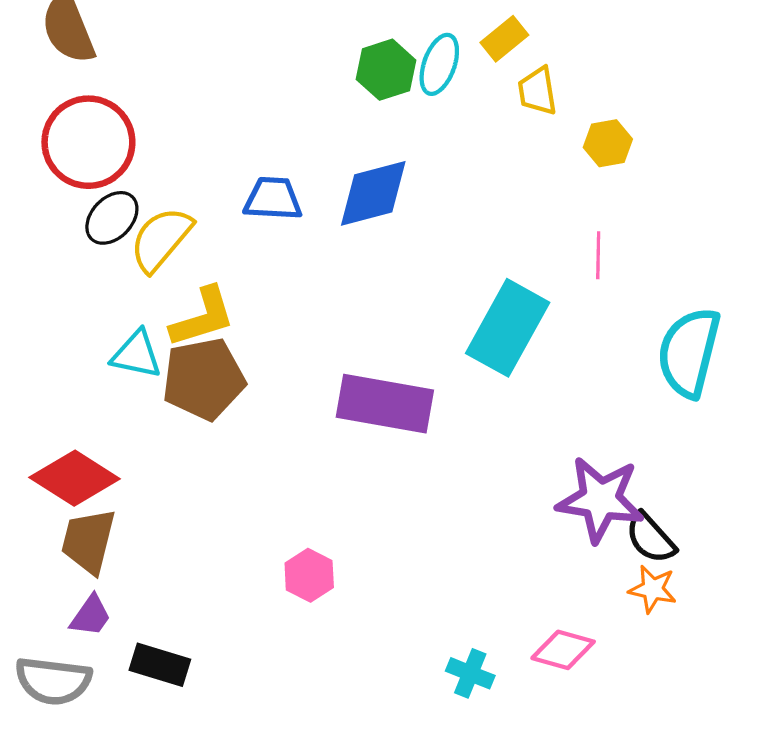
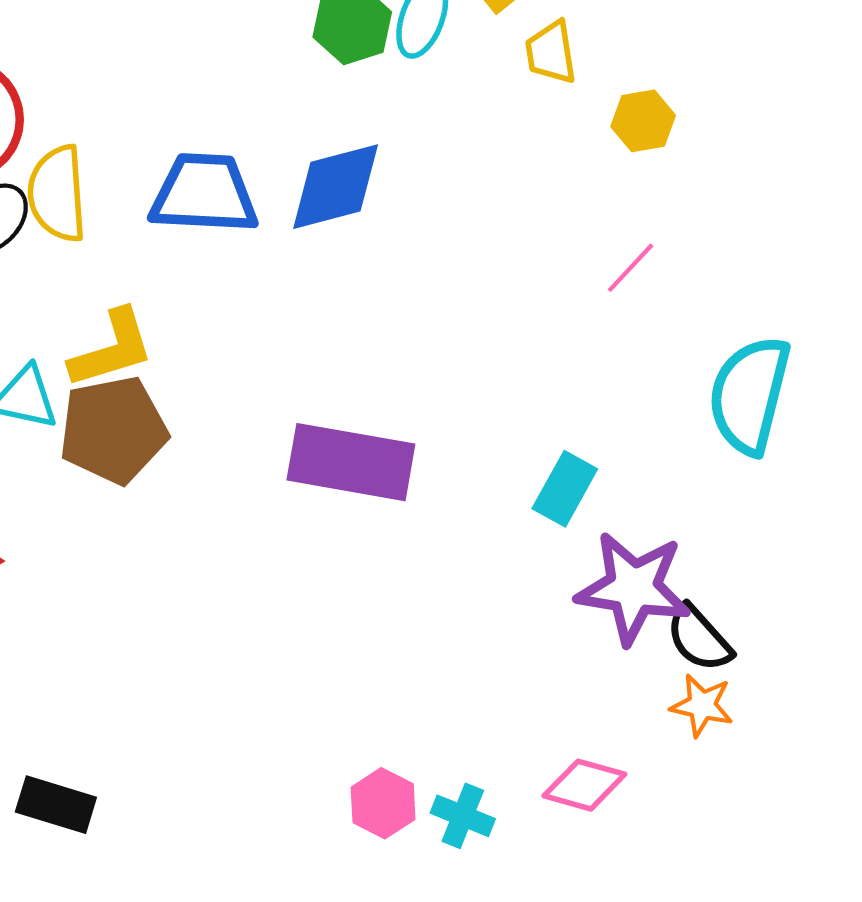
blue trapezoid: (273, 199) -> (204, 194), size x1.4
yellow semicircle: (161, 239) -> (57, 194), moved, turned -44
pink line: (598, 255) -> (631, 268), turned 42
cyan rectangle: (508, 328) -> (565, 489), moved, size x0.6
pink hexagon: (309, 575) -> (383, 803), moved

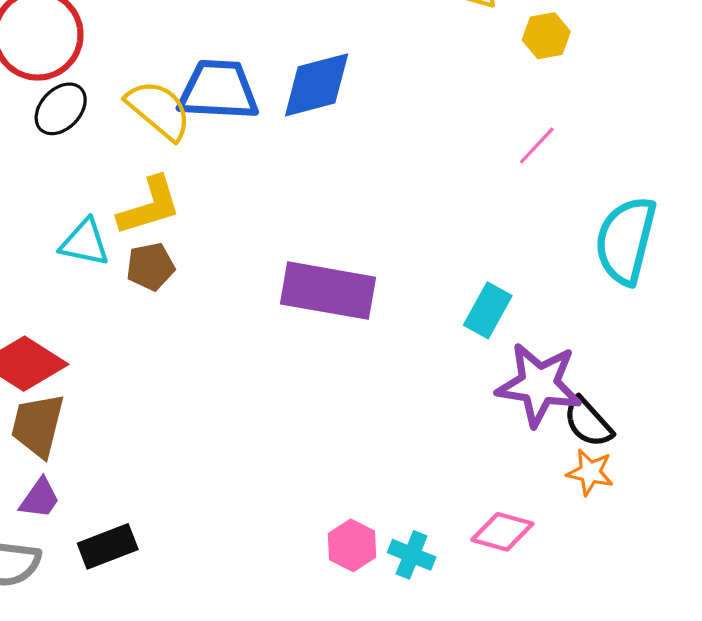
yellow semicircle: (57, 194) -> (159, 110), moved, turned 134
brown pentagon: (113, 430) -> (150, 267), size x0.6
black rectangle: (56, 805) -> (108, 546), turned -38

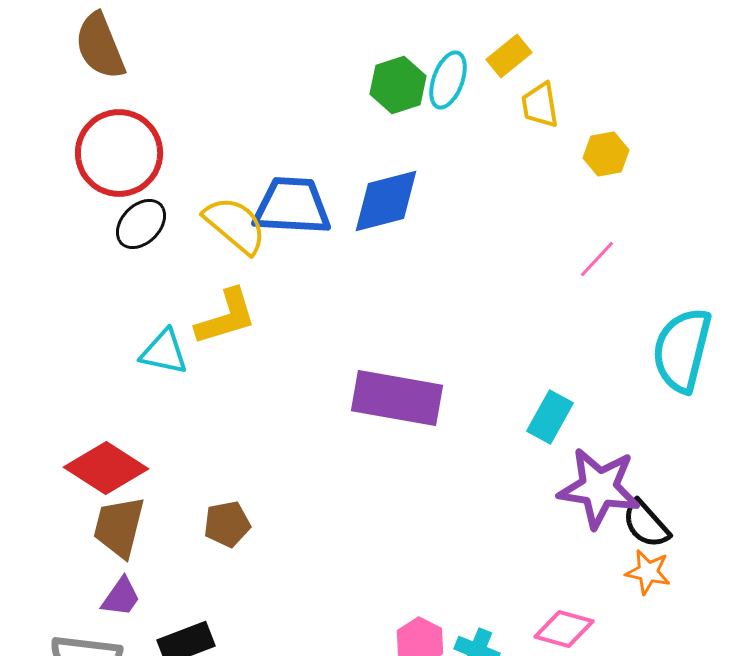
brown pentagon: (150, 267) -> (227, 524), moved

